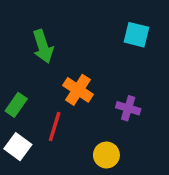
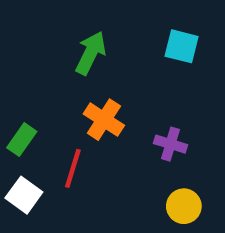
green arrow: (43, 46) -> (91, 53), moved, turned -136
yellow circle: (106, 155) -> (184, 206), moved

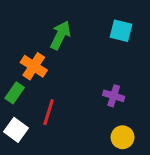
orange cross: (104, 120) -> (34, 66), moved

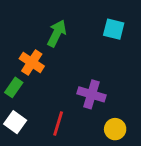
purple cross: (114, 96) -> (91, 94), moved, size x1.4
red line: (49, 112) -> (58, 124), moved

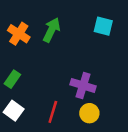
orange cross: (32, 62) -> (19, 34), moved
yellow circle: (115, 129) -> (89, 113), moved

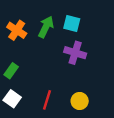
cyan square: (103, 26) -> (72, 24), moved
purple cross: (83, 85) -> (75, 53), moved

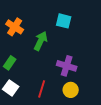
green arrow: (46, 27) -> (41, 41), moved
purple cross: (75, 53) -> (67, 66), moved

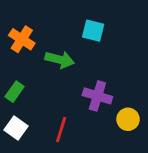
green arrow: (41, 41) -> (60, 60), turned 78
yellow circle: (71, 90) -> (128, 119), moved

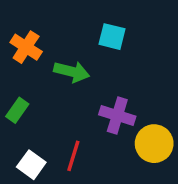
yellow circle: (128, 119) -> (154, 144), size x1.4
white square: (16, 128) -> (31, 165), moved

